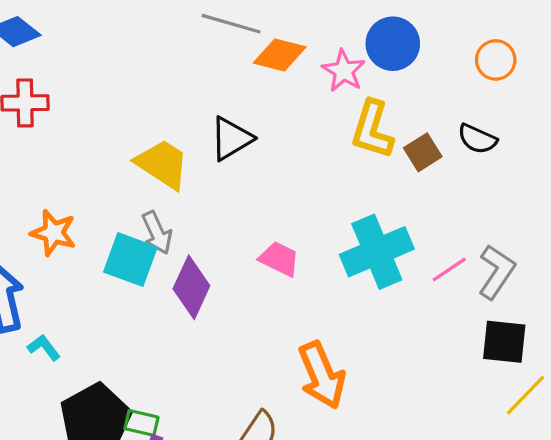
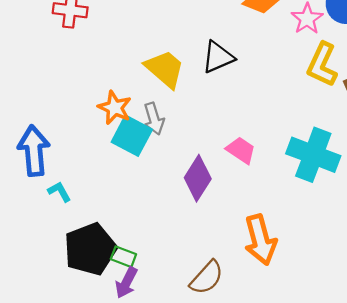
orange star: (53, 233) -> (115, 108), moved
cyan cross: (377, 252) -> (313, 155), turned 36
purple diamond: (191, 287) -> (198, 178), moved

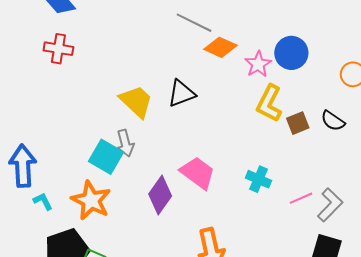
orange star: (115, 108) -> (91, 200), moved, size x1.4
pink trapezoid: (241, 150) -> (198, 173), size x1.4
cyan cross: (313, 155) -> (258, 179), size x0.6

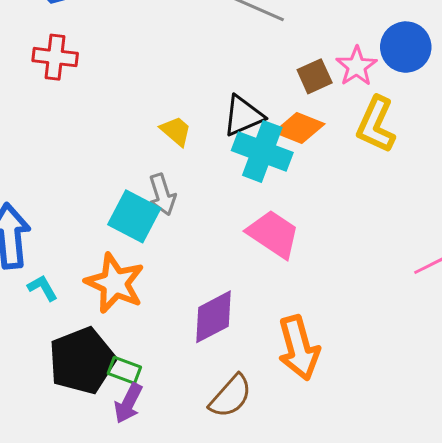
orange diamond: (220, 47) -> (299, 128), moved
yellow trapezoid: (136, 101) -> (176, 131), size x0.6
brown square: (298, 123) -> (315, 76), moved
cyan cross: (258, 179) -> (262, 151), moved, size x1.5
purple diamond: (160, 195) -> (214, 317), moved, turned 30

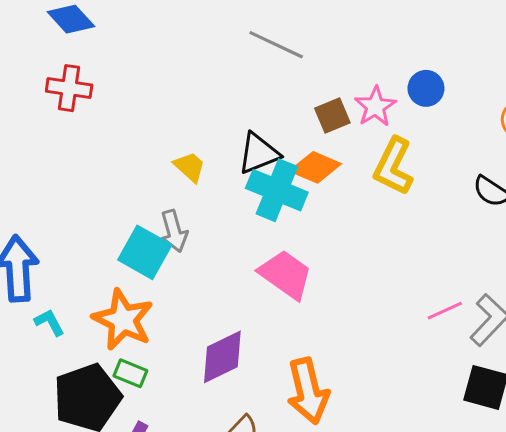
blue circle: (406, 47) -> (426, 88), size x0.7
green rectangle: (124, 370) -> (130, 373), moved

